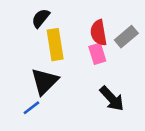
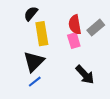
blue line: (31, 108) -> (35, 82), moved

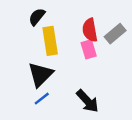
black arrow: (85, 75) -> (87, 101), moved

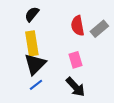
yellow rectangle: (50, 41) -> (32, 43), moved
pink rectangle: (89, 49) -> (75, 60), moved

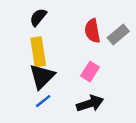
pink rectangle: (75, 60) -> (90, 71), turned 49
black arrow: (75, 87) -> (90, 104), turned -65

